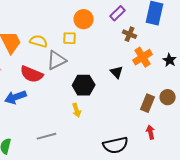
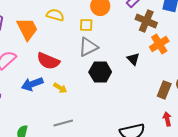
brown cross: (130, 34) -> (146, 21), size x1.5
yellow semicircle: (39, 41) -> (55, 15), moved
gray triangle: (57, 60) -> (88, 47), moved
yellow arrow: (77, 110) -> (60, 88), moved, turned -40

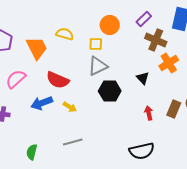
red arrow: (167, 119) -> (149, 113), moved

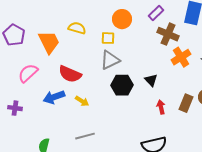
black triangle: (143, 78) -> (151, 80), moved

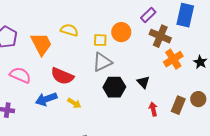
orange circle: (122, 19) -> (121, 32), moved
pink semicircle: (28, 73) -> (20, 75), turned 65

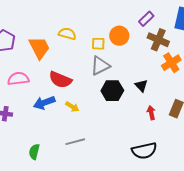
pink semicircle: (20, 75) -> (18, 79), turned -30

